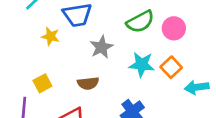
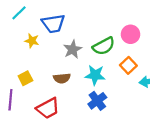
green semicircle: (140, 22) -> (104, 46), moved
cyan star: (142, 65) -> (95, 75), moved

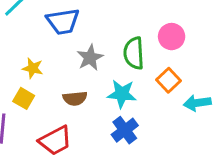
yellow star: (32, 41) -> (33, 68), moved
green semicircle: (104, 46) -> (134, 53), turned 115
yellow square: (25, 78) -> (24, 98), turned -32

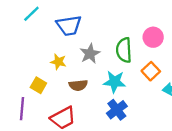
yellow star: (33, 68) -> (58, 62), moved

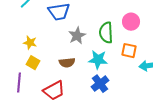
yellow star: (58, 62) -> (30, 43), moved
orange square: (151, 71) -> (129, 51), turned -35

